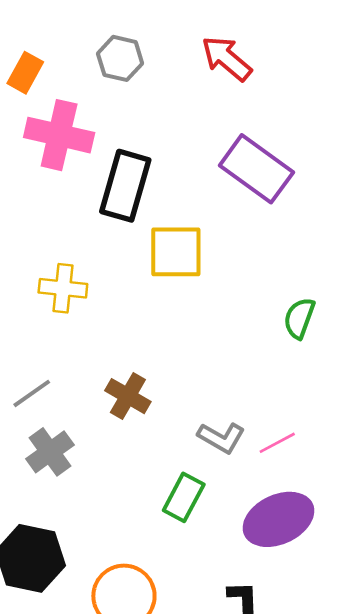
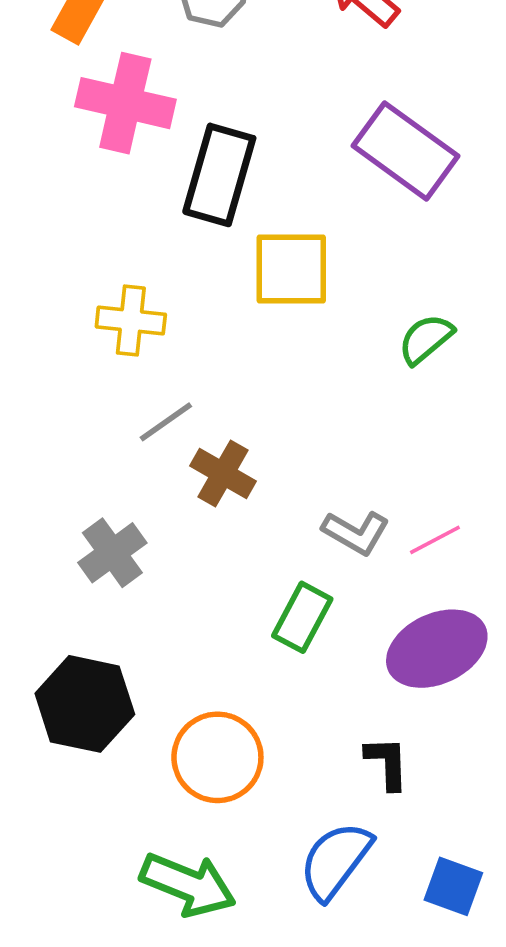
green semicircle: (299, 318) -> (426, 339), moved, turned 30
gray line: (32, 393) -> (166, 422), moved

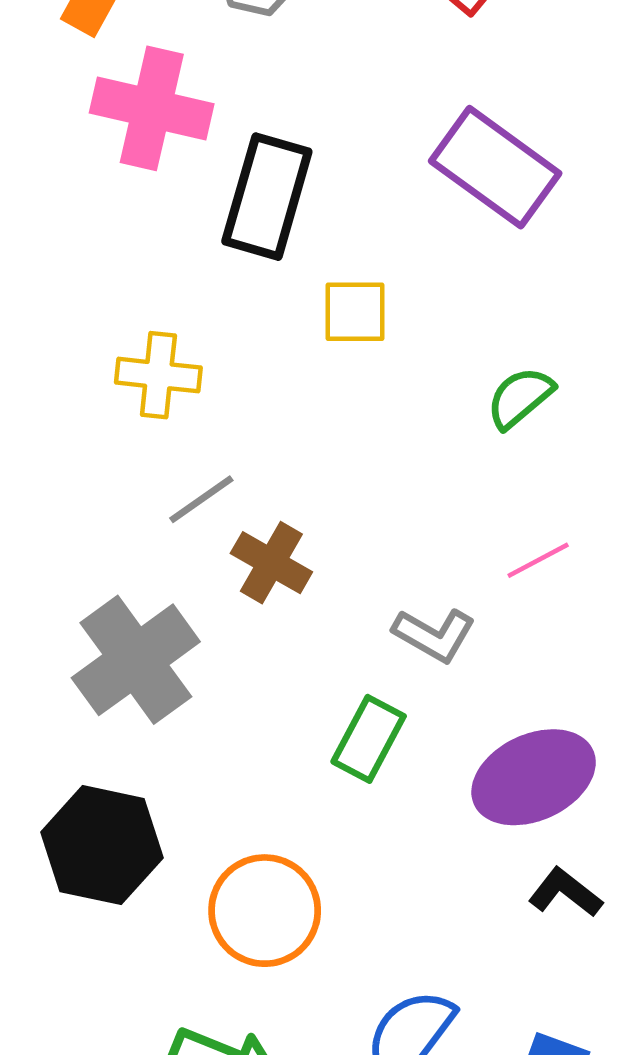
yellow square: (291, 269) -> (355, 312), size x0.7
pink line: (435, 540) -> (538, 560), moved
gray cross: (112, 553) -> (136, 660), size x1.5
black L-shape: (387, 763) -> (565, 892), moved, turned -50

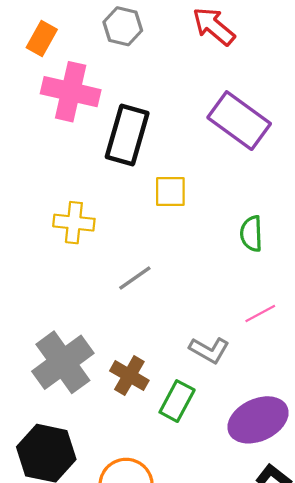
green semicircle: (520, 398) -> (251, 234), turned -52
gray line: (201, 499) -> (135, 278), moved
brown cross: (271, 563) -> (129, 376), moved

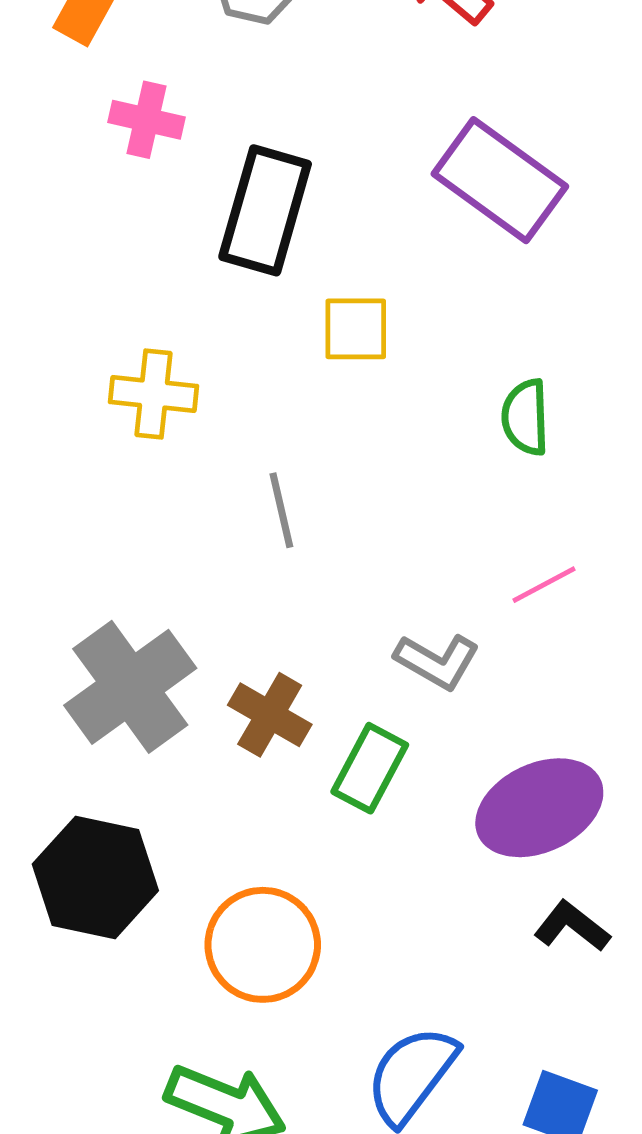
pink cross: (71, 92) -> (147, 120), size x0.6
gray line: (135, 278) -> (281, 510), turned -68

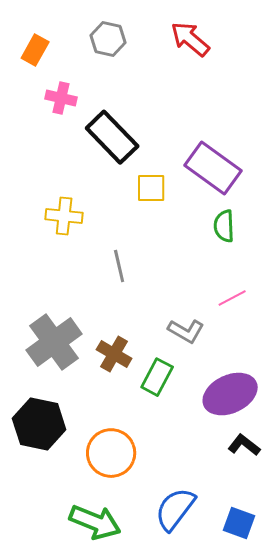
purple rectangle: (500, 180) -> (213, 168), moved
black rectangle: (265, 210) -> (112, 137), turned -60

